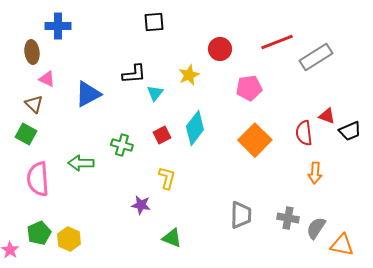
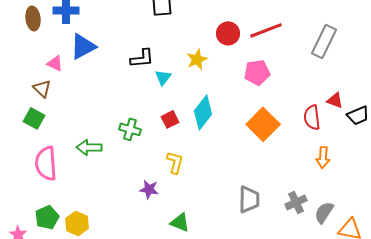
red line: (277, 42) -> (266, 30), moved
brown ellipse: (32, 52) -> (33, 18), moved
gray rectangle: (316, 57) -> (324, 41), turned -32
blue triangle: (88, 94) -> (83, 46), moved
gray cross: (288, 218) -> (296, 202), turned -35

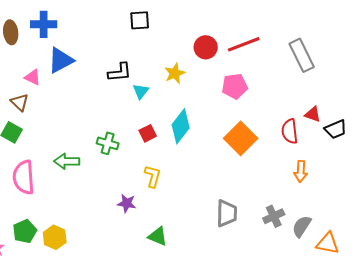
gray rectangle: (324, 41) -> (302, 55), turned -52

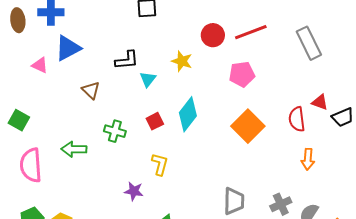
yellow star: (175, 73) -> (182, 61), turned -30
brown triangle: (20, 102) -> (91, 90), moved

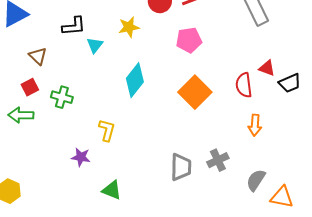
yellow star: (182, 61) -> (129, 27), turned -30
red square: (155, 121) -> (30, 87), moved
gray cross: (281, 204) -> (218, 160), moved

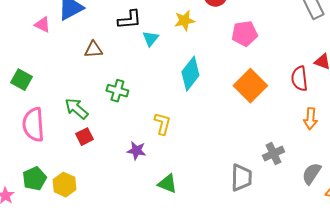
brown triangle: (38, 56) -> (93, 50), turned -48
red square: (30, 87) -> (84, 137), moved
green arrow: (21, 115) -> (76, 109), turned 40
gray trapezoid: (181, 167) -> (241, 178), moved

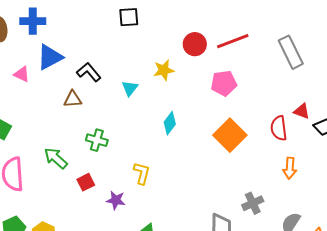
black L-shape: (129, 20) -> (89, 72), moved, turned -125
cyan diamond: (190, 74) -> (170, 123), size x0.7
red square: (84, 137) -> (86, 182), moved

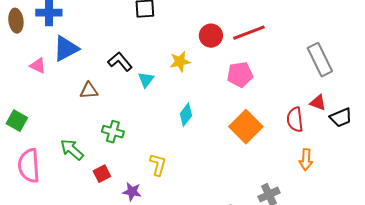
gray rectangle: (291, 52) -> (320, 60), moved
black L-shape: (89, 72) -> (120, 62), moved

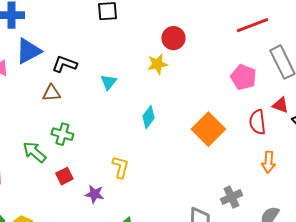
red line: (249, 33) -> (252, 25), moved
black L-shape: (120, 62) -> (64, 64), moved, turned -30
yellow star: (180, 62) -> (157, 64), moved
pink pentagon: (240, 75) -> (243, 77), moved, turned 30
green cross: (113, 132) -> (62, 134), moved

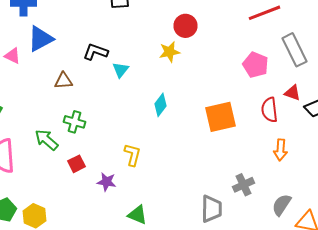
black L-shape: (64, 64) -> (96, 52), moved
orange square: (208, 129) -> (220, 117), turned 32

